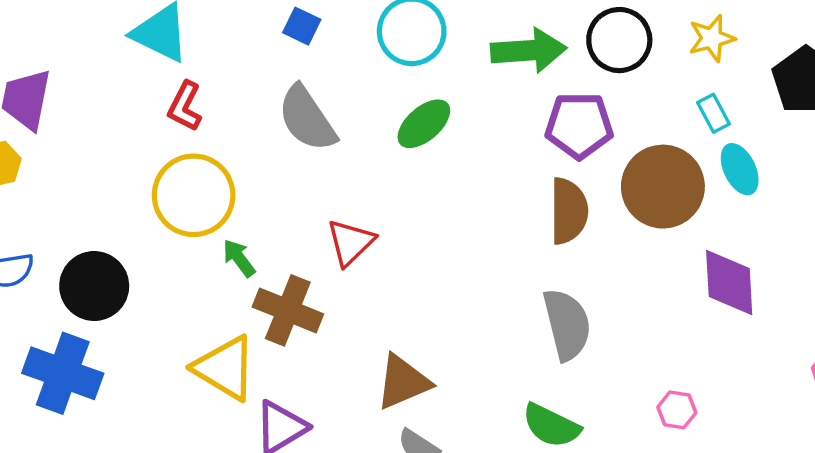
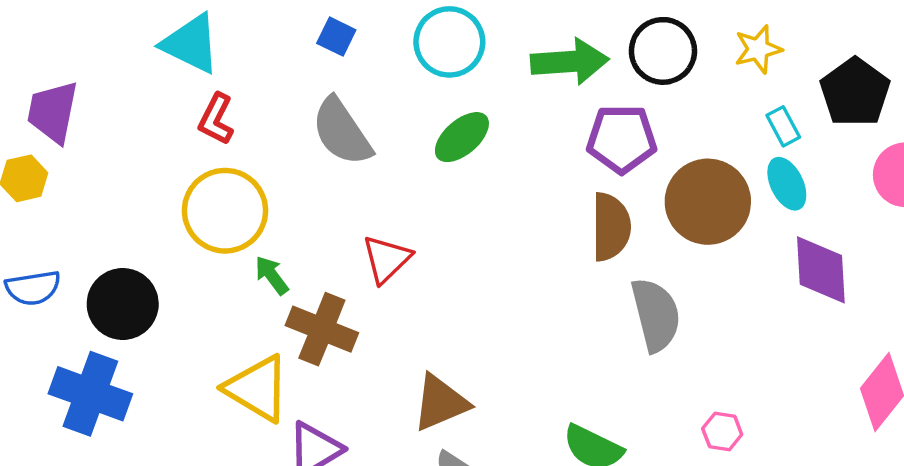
cyan rectangle: (713, 113) -> (783, 126), moved
purple diamond: (729, 283) -> (821, 270), moved
gray semicircle: (567, 324) -> (656, 315), moved

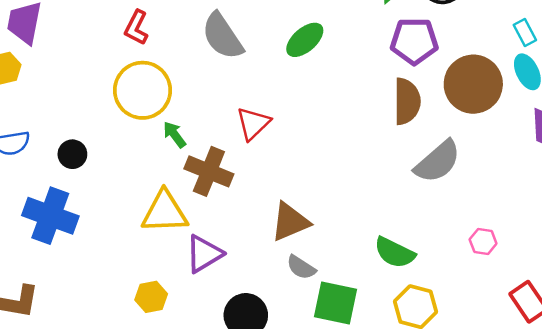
black circle: (123, 304) -> (72, 154), size x0.6
gray semicircle: (656, 315) -> (438, 162), turned 63
yellow triangle: (257, 388) -> (165, 212), turned -33

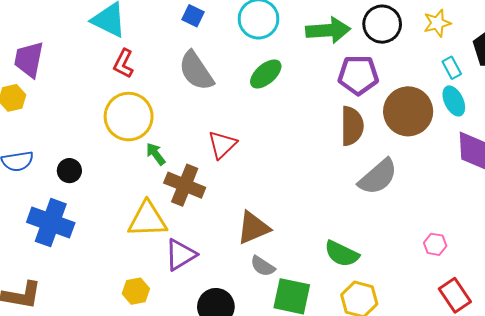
pink hexagon: (483, 242) -> (435, 244), moved

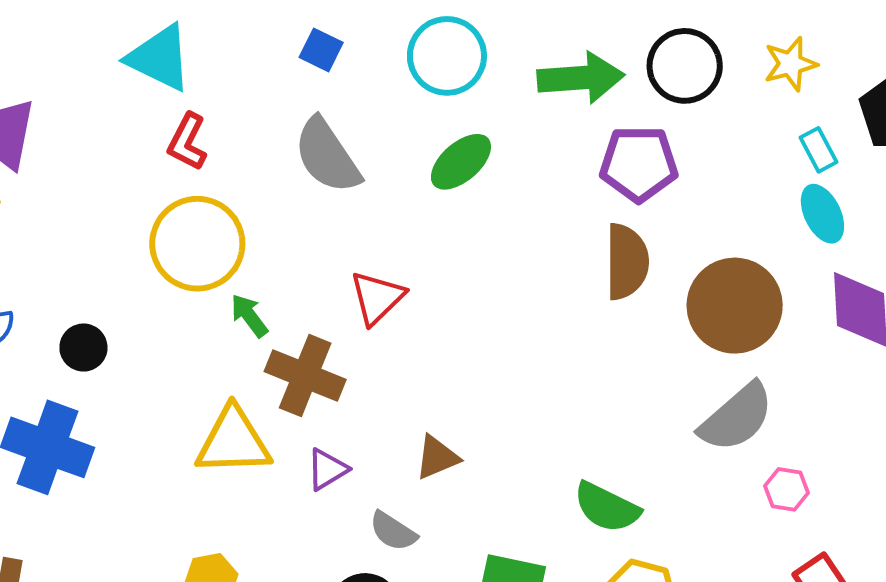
brown circle: (408, 111) -> (735, 306), moved
gray semicircle: (378, 177) -> (737, 417), moved
brown triangle: (253, 228) -> (437, 457), size x0.7
purple triangle: (181, 255) -> (327, 469), moved, size x0.7
gray semicircle: (263, 266) -> (393, 531), moved

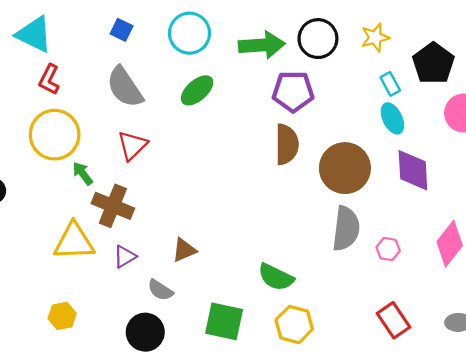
red triangle: (377, 298) -> (132, 145), moved
gray semicircle: (737, 417) -> (346, 229), turned -42
pink hexagon: (787, 489) -> (388, 249), moved

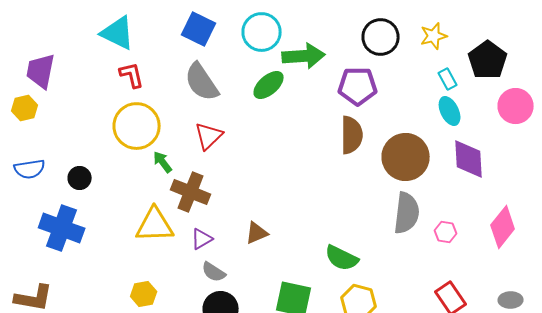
blue square: (122, 30) -> (199, 29), size x1.6
green arrow: (262, 45) -> (304, 56), moved
red L-shape: (49, 80) -> (132, 75), turned 140
gray semicircle: (160, 290) -> (214, 272), moved

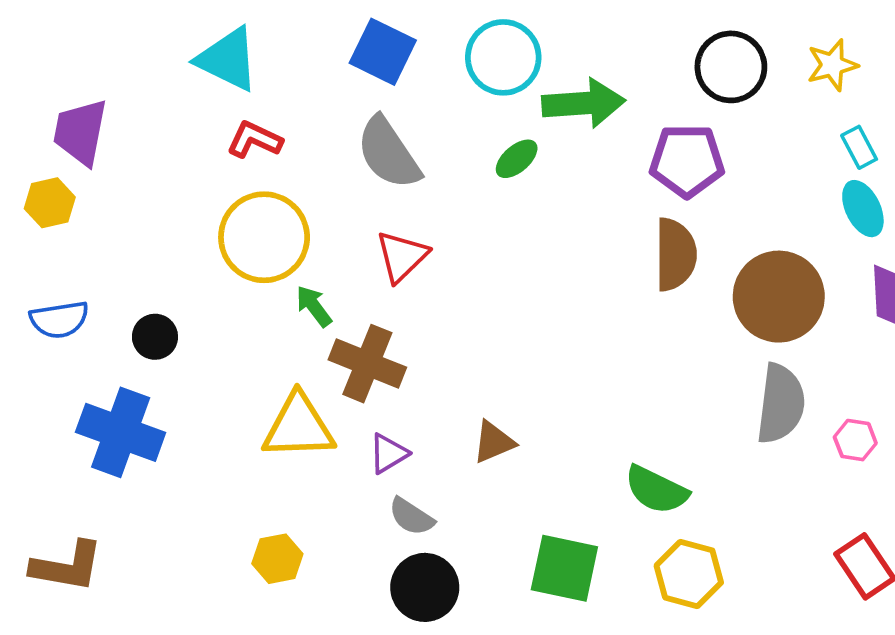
red L-shape: (132, 75) -> (254, 140), turned -52
green ellipse: (269, 85) -> (517, 159), size x0.7

